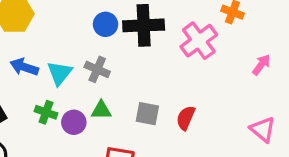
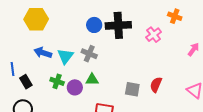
pink cross: (199, 41) -> (154, 35), size x0.7
gray square: (147, 114) -> (132, 89), moved
red semicircle: (186, 118) -> (156, 85), moved

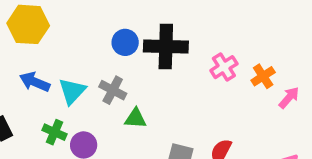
orange cross: (175, 16) -> (263, 76), moved, turned 32
green triangle: (92, 80) -> (135, 118), moved

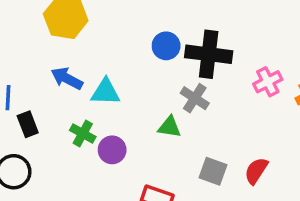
gray cross: (113, 90) -> (195, 98), moved
cyan triangle: (72, 91) -> (105, 92), turned 44

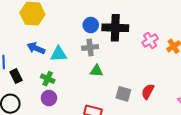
gray cross: (195, 98) -> (90, 47), moved, turned -35
purple circle: (112, 150) -> (49, 98), moved

